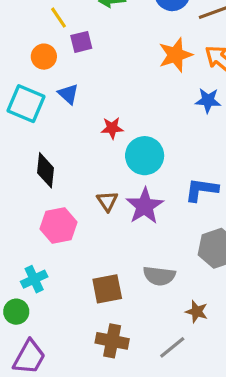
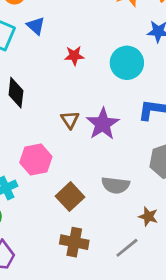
cyan circle: (145, 156) -> (127, 63), moved
pink hexagon: (58, 226) -> (36, 160), moved
brown square: (107, 289) -> (70, 197), turned -32

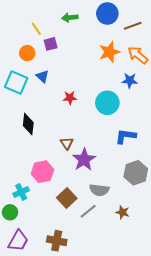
purple star: (103, 124) -> (84, 160), moved
brown cross: (74, 242) -> (57, 241), moved
gray line: (127, 248) -> (88, 211), moved

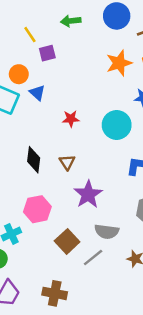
orange circle: (27, 53) -> (19, 74), moved
black diamond: (28, 124) -> (34, 160), moved
brown triangle: (67, 143) -> (67, 162), moved

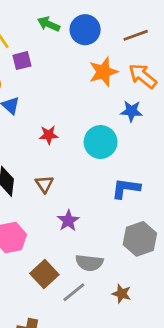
blue circle: (117, 16) -> (85, 30), moved
green arrow: (71, 21) -> (49, 24), turned 30
purple star: (88, 194) -> (68, 221), size x0.7

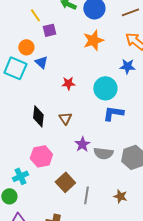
orange star: (103, 72) -> (93, 40), moved
blue L-shape: (126, 188) -> (113, 113), moved
gray semicircle: (89, 263) -> (103, 153), moved
gray line: (74, 292) -> (86, 195), turned -42

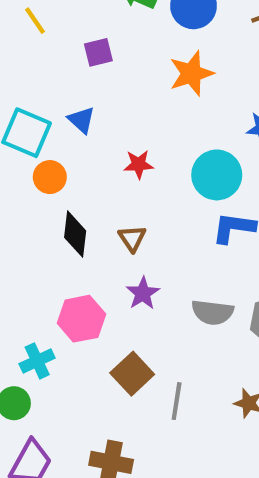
yellow line: (35, 15) -> (35, 21), moved
orange circle: (26, 47) -> (50, 177), moved
purple star: (82, 144) -> (143, 293), moved

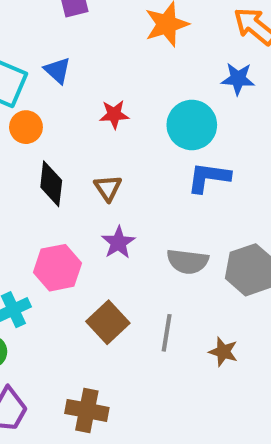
gray line: (177, 401) -> (167, 333), moved

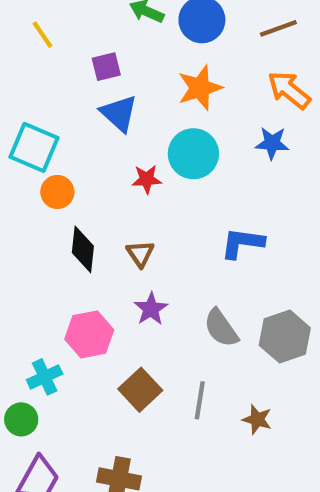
blue triangle: (57, 70) -> (119, 113), moved, size x1.4
cyan circle: (192, 125) -> (193, 154), moved
gray semicircle: (188, 261) -> (221, 328), turned 48

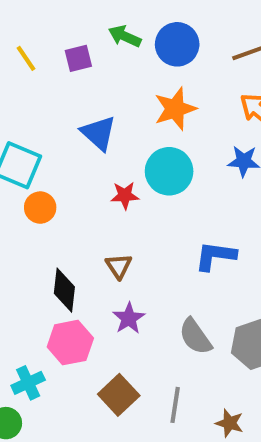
purple square: (106, 67) -> (78, 58), moved
black diamond: (83, 249) -> (64, 290), moved

